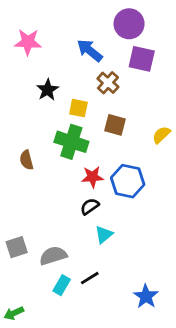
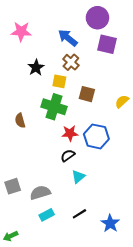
brown cross: (108, 83) -> (71, 62), moved
black line: (90, 278) -> (79, 214), moved
cyan rectangle: (62, 285) -> (47, 215), turned 32

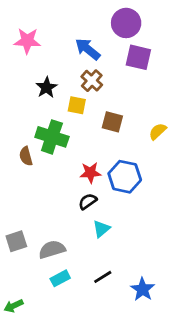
green cross: (54, 107) -> (52, 137), moved

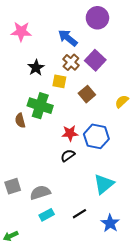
purple square: (138, 57) -> (95, 60), moved, turned 30
brown square: (112, 122) -> (87, 94), turned 35
cyan triangle: (101, 229) -> (104, 184), moved, size x1.5

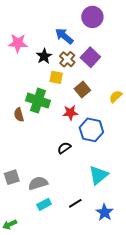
pink star: (21, 32) -> (18, 43), moved
black star: (36, 68) -> (44, 56), moved
red star: (70, 133) -> (70, 113), moved

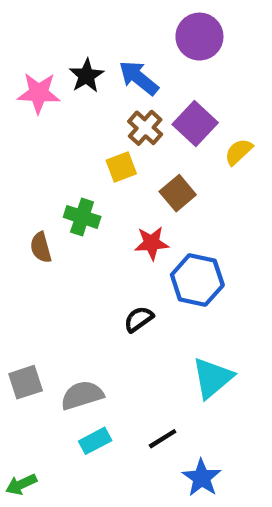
black star: (44, 56) -> (86, 76), moved
yellow square: (56, 77) -> (121, 167), turned -32
yellow semicircle: (116, 97) -> (239, 152), moved
green cross: (38, 101) -> (82, 217), size x0.7
blue star: (105, 212) -> (202, 478), moved

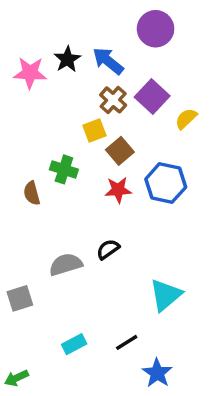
brown square: (178, 193) -> (120, 151), moved
blue hexagon: (197, 280) -> (166, 183), moved
gray semicircle: (82, 395) -> (66, 264), moved

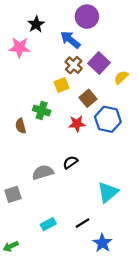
purple circle: (156, 29) -> (87, 17), moved
black star: (67, 59) -> (36, 24), moved
brown square: (120, 151) -> (88, 98), moved

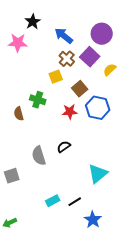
purple circle: (87, 17) -> (102, 34), moved
gray semicircle: (43, 172) -> (39, 156), turned -90
cyan rectangle: (48, 224) -> (53, 201), moved

